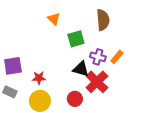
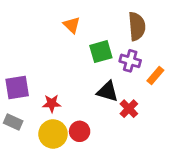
purple cross: (98, 57) -> (130, 61), moved
red cross: (97, 82) -> (129, 109), size x0.6
red circle: (75, 99) -> (80, 131), moved

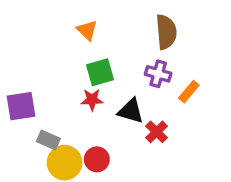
green square: (101, 52) -> (100, 72), moved
red star: (52, 103) -> (92, 100), moved
gray rectangle: (13, 122) -> (48, 140), moved

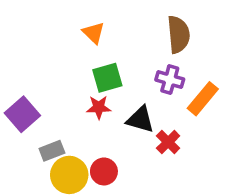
orange rectangle: (189, 92) -> (203, 99), size x1.4
purple square: (21, 106) -> (22, 114), turned -32
gray rectangle: (48, 140) -> (52, 151), turned -45

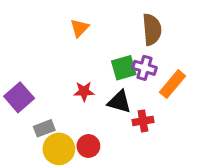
orange triangle: (94, 33) -> (80, 28), turned 30
green square: (107, 78) -> (124, 68), moved
red cross: (168, 142) -> (143, 121), turned 36

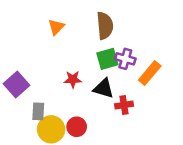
orange triangle: (80, 28) -> (56, 27), moved
brown semicircle: (152, 29) -> (105, 26), moved
gray rectangle: (44, 128) -> (38, 111), turned -66

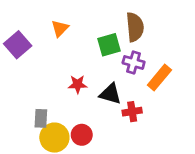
brown semicircle: (105, 26) -> (135, 27), moved
green square: (107, 59) -> (109, 45), moved
purple square: (17, 84) -> (18, 45), moved

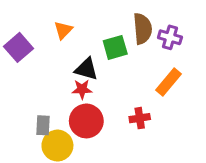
purple cross: (134, 63) -> (170, 37), moved
black triangle: (110, 94) -> (86, 69), moved
red circle: (82, 135) -> (86, 121), moved, size x1.5

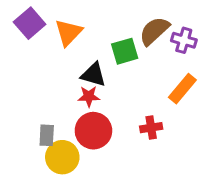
brown semicircle: (143, 29) -> (154, 31), turned -128
orange triangle: (63, 30) -> (69, 32), size x1.4
purple square: (18, 47) -> (30, 23), moved

